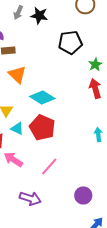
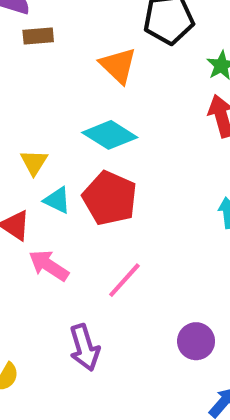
orange triangle: (17, 74) -> (118, 65), moved
purple arrow: (30, 198) -> (84, 348), turned 55

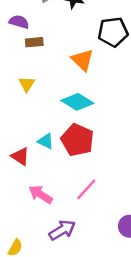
yellow triangle: (34, 162) -> (27, 84), moved
pink arrow: (49, 265) -> (41, 194), moved
purple arrow: (84, 348) -> (62, 230), turned -104

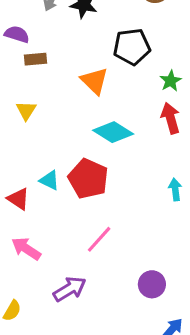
cyan diamond: (77, 102) -> (113, 132), moved
pink arrow: (41, 194) -> (26, 249), moved

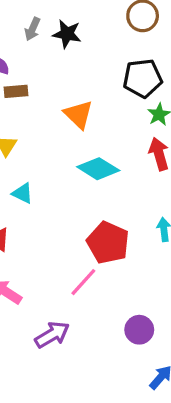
black pentagon: (132, 47) -> (143, 78), moved
red pentagon: (88, 179) -> (108, 243), moved
cyan triangle: (49, 180) -> (23, 193), moved

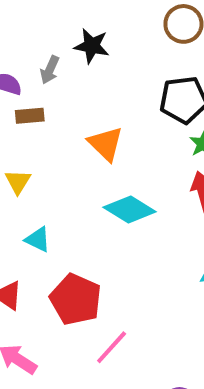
gray arrow: (32, 29) -> (50, 70), moved
red pentagon: (108, 243) -> (76, 299), moved

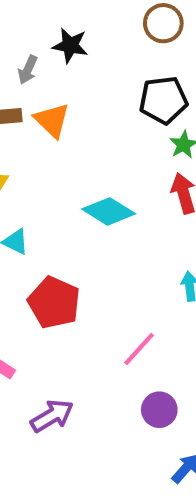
orange triangle: (106, 144) -> (52, 120), moved
pink line: (112, 347) -> (139, 349), moved

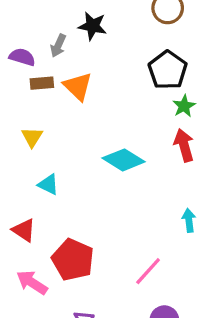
black pentagon: (163, 100) -> (168, 70), turned -30
red pentagon: (54, 302) -> (73, 260), moved

